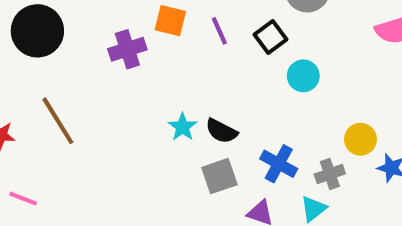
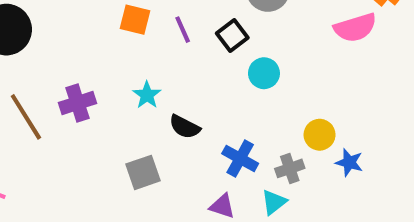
purple cross: (127, 49) -> (77, 103), moved
cyan star: (183, 127) -> (147, 95), moved
gray square: (219, 176) -> (143, 172), moved

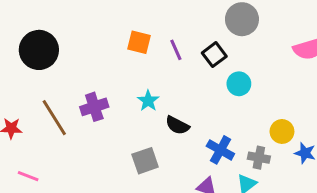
gray cross: (290, 168) -> (259, 158), turned 30

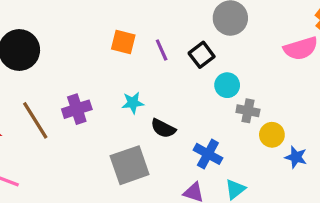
cyan star: (148, 101) -> (133, 103), turned 30
gray cross: (259, 158) -> (248, 111), moved
gray square: (145, 161) -> (130, 165), size x1.4

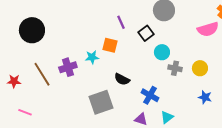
orange square: (123, 42) -> (110, 45), moved
purple line: (162, 50) -> (121, 22), moved
cyan star: (133, 103) -> (92, 57), moved
yellow circle: (272, 135) -> (200, 68), moved

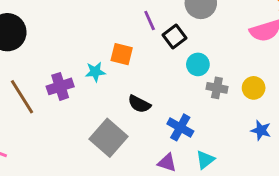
purple line: (121, 22) -> (150, 20), moved
gray square: (101, 102) -> (108, 138), turned -30

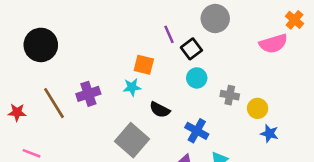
cyan circle: (198, 64) -> (197, 78), moved
cyan star: (95, 72) -> (132, 87), moved
yellow circle: (254, 88) -> (258, 108), moved

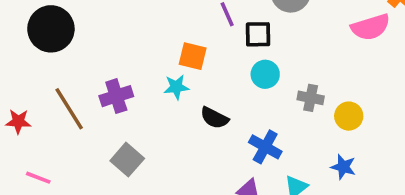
black square: (191, 49) -> (258, 34), turned 36
blue star: (269, 133) -> (343, 167), moved
gray square: (132, 140) -> (127, 160), moved, size x0.7

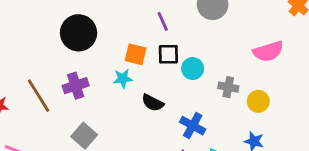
pink semicircle: (371, 27) -> (268, 51), moved
black circle: (51, 29) -> (79, 33), moved
black square: (258, 34) -> (168, 54), moved

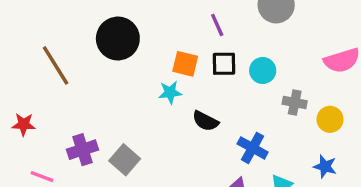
cyan circle: (193, 69) -> (263, 70), moved
purple cross: (76, 86) -> (83, 150), moved
brown line: (39, 96) -> (56, 65), moved

